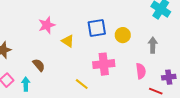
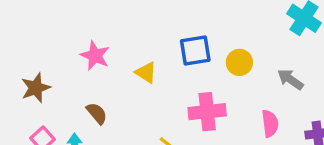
pink star: (47, 25) -> (95, 56), moved, turned -30
gray arrow: (153, 45) -> (290, 79), turned -56

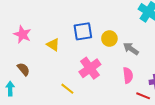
gray arrow: (290, 79) -> (131, 49), moved
pink cross: (207, 112) -> (90, 68), turned -30

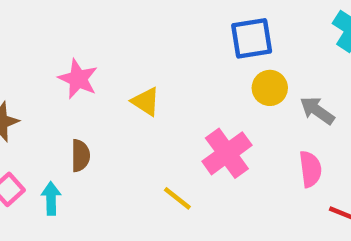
blue square: (83, 31) -> (252, 38), moved
brown semicircle: (23, 69) -> (80, 156), turned 40

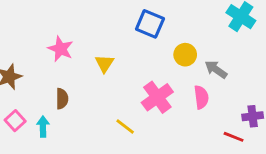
blue square: (252, 38) -> (150, 24), moved, turned 32
yellow triangle: (146, 101) -> (105, 63), turned 30
pink semicircle: (310, 169) -> (201, 97), moved

